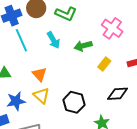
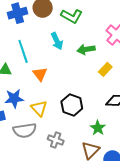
cyan line: (21, 40) -> (23, 51), moved
yellow triangle: (41, 95) -> (39, 108), moved

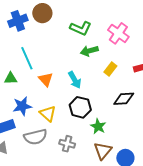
green L-shape: (72, 16) -> (81, 28), moved
cyan arrow: (57, 41) -> (75, 80), moved
green star: (98, 128) -> (98, 126), moved

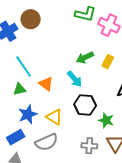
green L-shape: (81, 28) -> (85, 14), moved
green arrow: (89, 51) -> (85, 58), moved
green triangle: (11, 78) -> (19, 89), moved
gray cross: (67, 144) -> (89, 146), moved

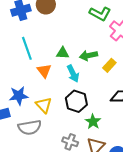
green triangle: (19, 89) -> (63, 53), moved

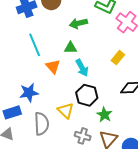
green arrow: (89, 55) -> (78, 23), moved
yellow triangle: (44, 105) -> (66, 111), moved
gray semicircle: (30, 127) -> (41, 124), turned -80

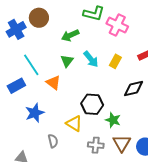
green triangle: (71, 48) -> (67, 61), turned -40
cyan arrow: (82, 68) -> (91, 59), moved
blue rectangle: (12, 112) -> (16, 86), moved
gray semicircle: (41, 124) -> (53, 141), size x0.6

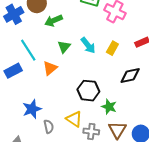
green arrow: (70, 35) -> (54, 21), moved
orange triangle: (53, 83) -> (50, 68), turned 42
blue star: (35, 113) -> (32, 109), moved
yellow triangle: (74, 123) -> (74, 119), moved

